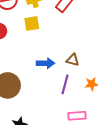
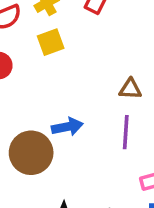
blue arrow: (46, 63) -> (67, 127), moved

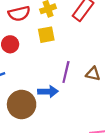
purple line: (126, 132) -> (66, 72), moved

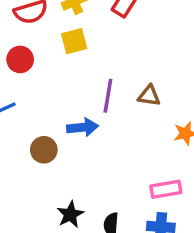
brown circle: (22, 104) -> (44, 150), size x0.6

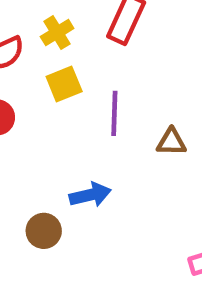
purple line: (108, 96) -> (114, 113), moved

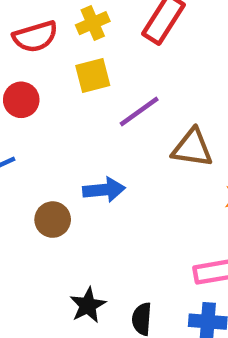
purple line: (114, 113) -> (139, 112), turned 45
brown triangle: (171, 142) -> (192, 148), size x1.4

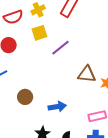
brown triangle: (192, 148) -> (87, 74), moved
blue arrow: (104, 190) -> (57, 107), moved

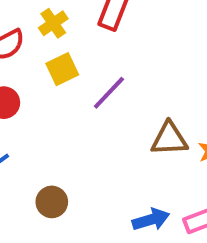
blue arrow: (57, 107) -> (151, 220), moved

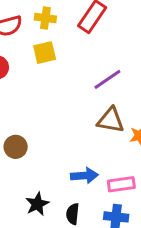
yellow cross: (53, 23) -> (45, 18), turned 30
purple line: (109, 93) -> (107, 79), moved

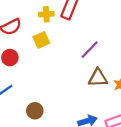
yellow cross: (45, 18) -> (46, 14), moved

